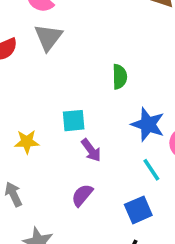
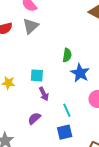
blue star: (148, 124) -> (80, 73), moved
cyan line: (151, 170) -> (67, 110), moved

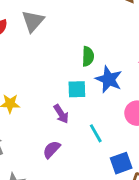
cyan square: (37, 75) -> (77, 89), moved
blue square: (65, 132) -> (121, 163), moved

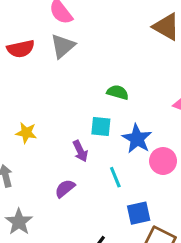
green semicircle: (88, 56) -> (118, 92), turned -84
blue star: (109, 79) -> (137, 139), moved

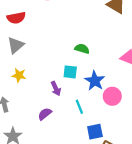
gray triangle: (63, 46) -> (16, 45), moved

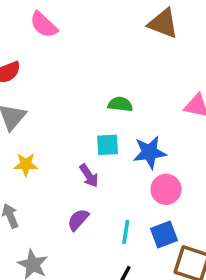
blue star: (95, 81) -> (150, 152), turned -30
pink circle: (112, 96) -> (166, 189), moved
cyan line: (79, 107) -> (126, 232), moved, turned 40

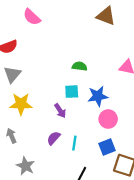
yellow star: (26, 164) -> (21, 104), size x1.5
cyan line: (126, 232) -> (74, 143), moved

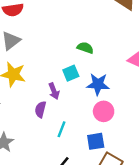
cyan square: (72, 92) -> (71, 73), turned -32
purple semicircle: (54, 138) -> (40, 109), moved, turned -40

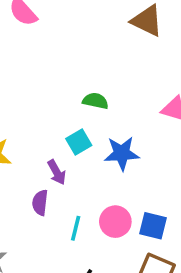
pink circle: (104, 111) -> (115, 222), moved
blue square: (96, 141) -> (153, 226), moved, turned 30

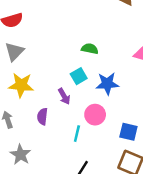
purple semicircle: (40, 203) -> (42, 116), moved
pink circle: (115, 222) -> (95, 115), moved

